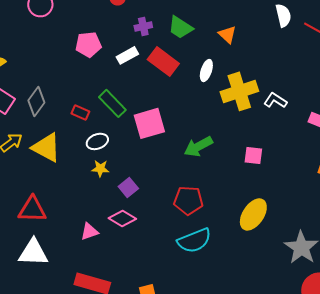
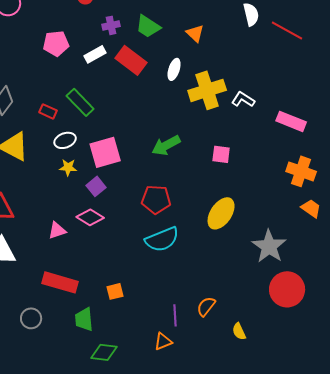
pink square: (149, 123) -> (105, 152), moved

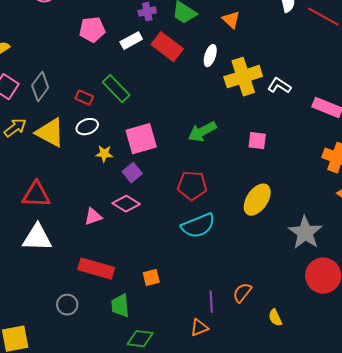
white ellipse: (65, 140) -> (87, 127), moved

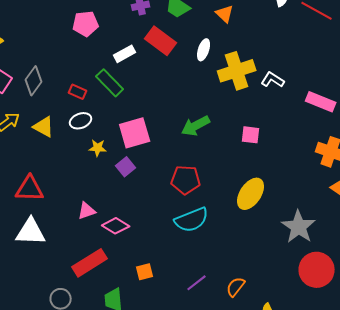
white rectangle: (131, 41) -> (125, 54), moved
yellow triangle: (50, 133) -> (44, 127), size x0.7
pink diamond: (126, 204) -> (116, 226), moved
red rectangle: (96, 269) -> (90, 263), turned -48
purple line: (211, 302) -> (197, 283), moved, turned 55

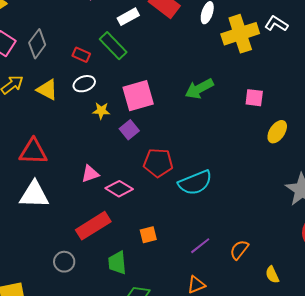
white L-shape: (273, 80) -> (276, 24), moved
red pentagon: (186, 180) -> (158, 163), moved
yellow ellipse: (251, 194) -> (277, 132), moved, size x0.7

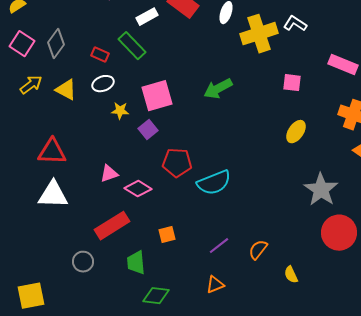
pink square: (254, 98) -> (292, 83), moved

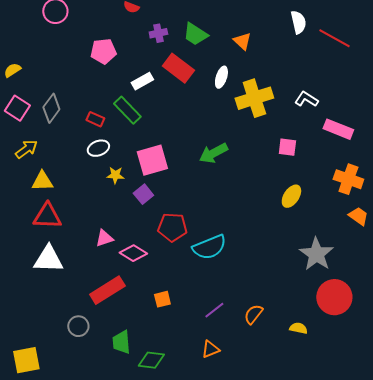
white L-shape: (295, 24) -> (306, 99), moved
yellow triangle: (66, 90) -> (42, 181), moved, turned -30
green trapezoid: (136, 263) -> (121, 342), moved
yellow semicircle: (291, 275) -> (298, 328), moved, turned 126

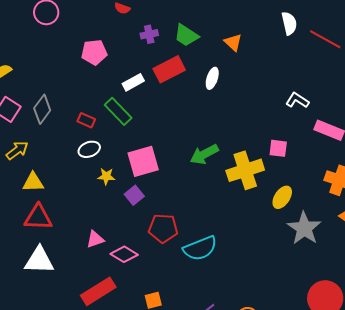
red rectangle: (178, 68) -> (169, 69), turned -64
yellow cross: (254, 98) -> (245, 170), moved
gray star: (316, 254) -> (304, 228), moved

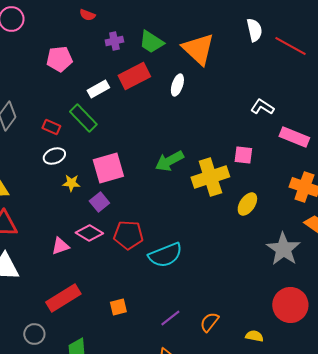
orange triangle: (233, 42) -> (198, 49), size x1.8
gray star: (304, 228) -> (283, 249), moved
pink diamond: (124, 254) -> (89, 233), moved

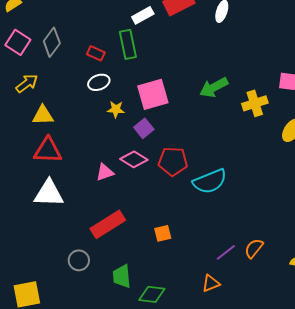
green rectangle: (83, 118) -> (128, 44), turned 32
yellow cross: (210, 177) -> (255, 103), size x0.7
purple line: (170, 318) -> (226, 252), moved

